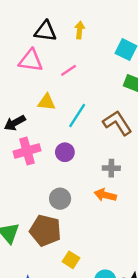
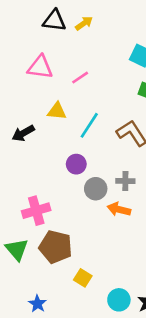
yellow arrow: (80, 30) -> (84, 23), moved, turned 49
black triangle: (45, 31) -> (54, 21), moved
pink cross: (27, 151) -> (36, 211), moved
gray circle: (60, 199) -> (96, 189), moved

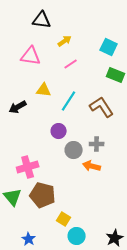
yellow arrow: (84, 23) -> (65, 41), moved
pink line: (80, 78) -> (71, 64), moved
cyan circle: (119, 300) -> (77, 236), moved

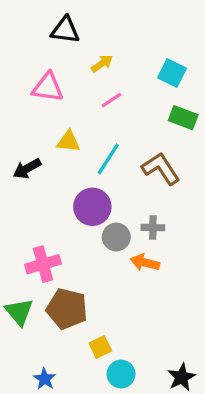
purple circle: (59, 131) -> (92, 207), size x1.5
yellow square: (64, 219) -> (100, 347), turned 32

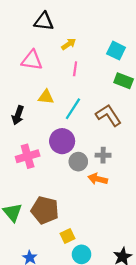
pink line: (111, 100) -> (75, 69), turned -48
black arrow: (27, 169) -> (18, 115), turned -42
pink cross: (43, 264) -> (28, 156), moved

